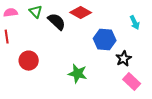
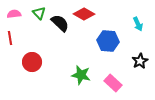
black star: (124, 59) -> (140, 61), moved
pink rectangle: (132, 82) -> (113, 83), moved

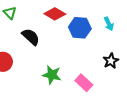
black semicircle: (60, 23) -> (31, 37), moved
blue hexagon: (108, 41) -> (80, 28), moved

